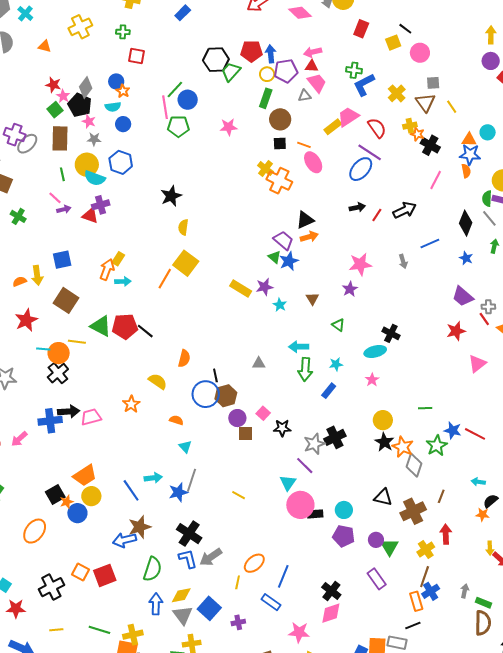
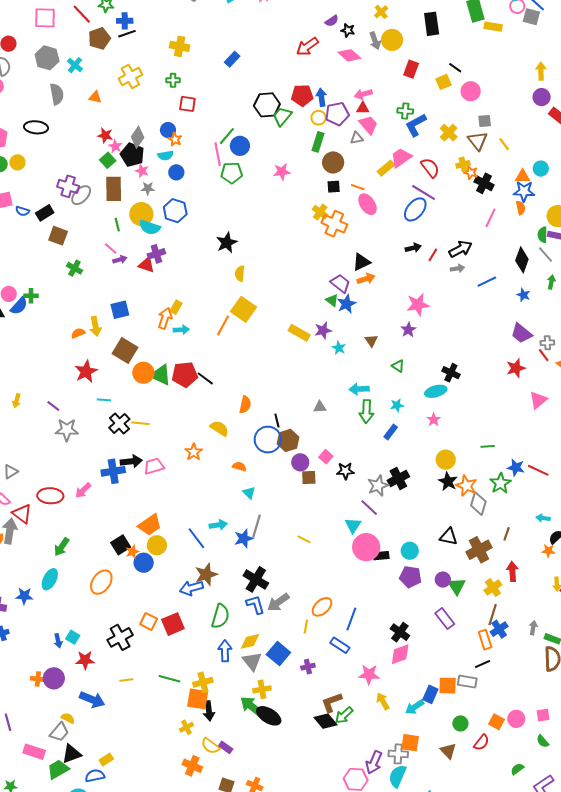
gray arrow: (403, 261) -> (457, 268), moved, turned -80
yellow line: (77, 342) -> (140, 423), moved
orange circle: (59, 353) -> (143, 373), moved

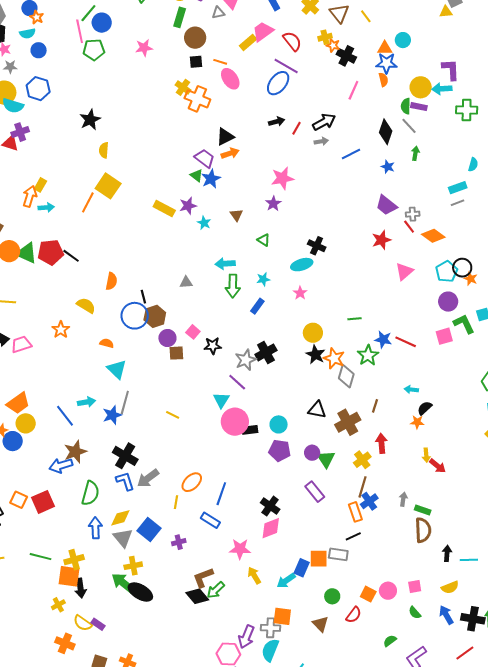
cyan triangle: (249, 493) -> (117, 369), size x1.5

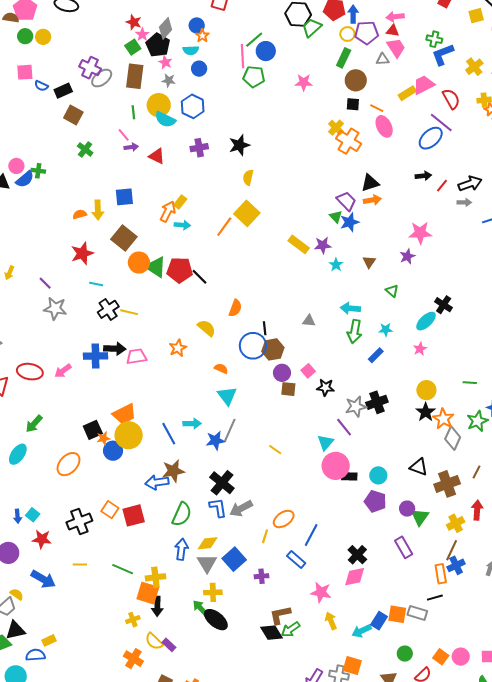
purple cross: (20, 132) -> (199, 148), moved
cyan ellipse: (302, 265) -> (426, 321), turned -35
yellow circle: (26, 423) -> (129, 435), size x1.4
green arrow: (123, 583) -> (200, 608), size x0.7

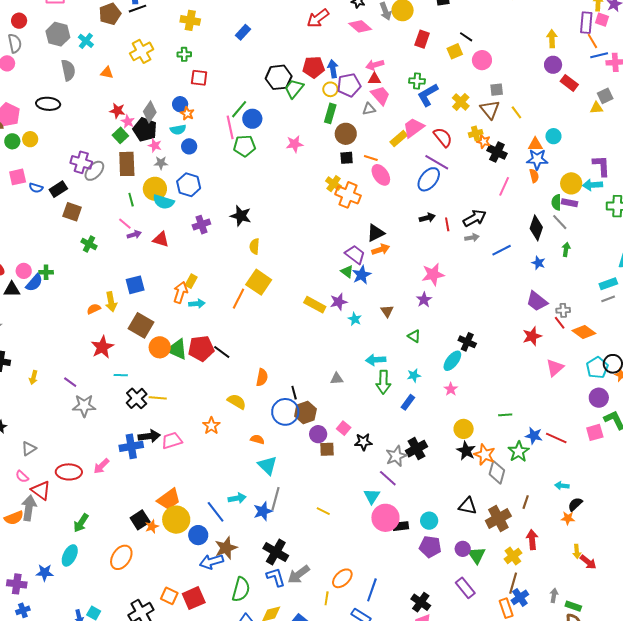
black star: (239, 145) -> (241, 216), turned -30
red line: (442, 186) -> (447, 224), turned -40
blue circle: (113, 451) -> (198, 535), moved

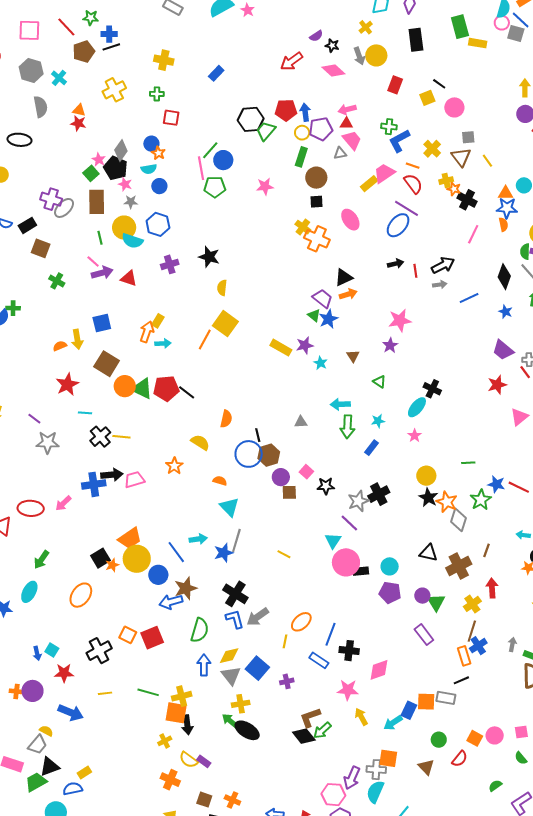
red star: (117, 111) -> (78, 123), moved
orange line: (371, 158) -> (413, 166), moved
purple arrow: (134, 235) -> (102, 273), size x1.5
black cross: (421, 602) -> (349, 651), moved, turned -30

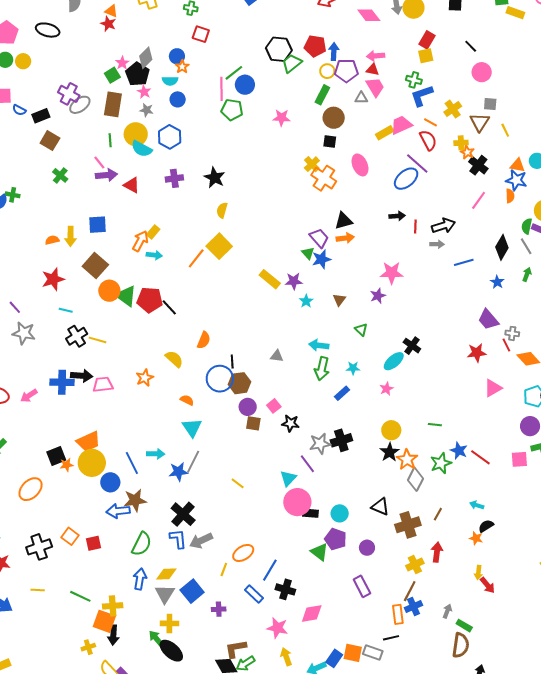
yellow square: (427, 98) -> (426, 56), moved
green triangle: (436, 602) -> (320, 552), moved, turned -30
red square: (152, 638) -> (93, 543), size x0.7

